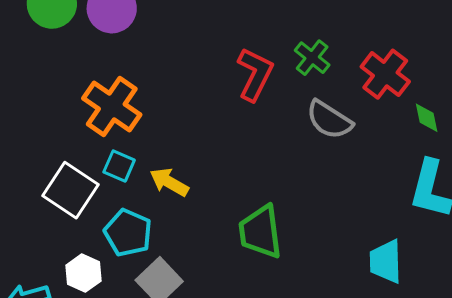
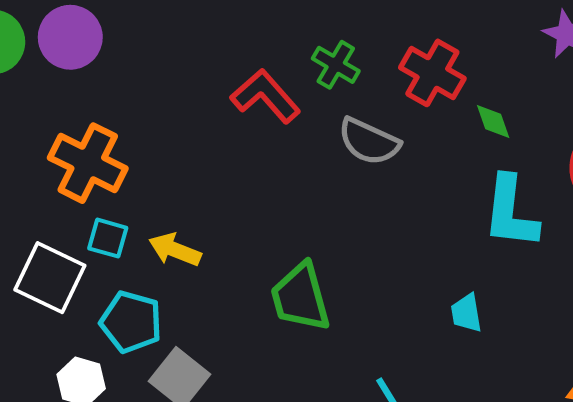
red L-shape: (255, 74) -> (266, 96), turned -60
cyan trapezoid: (386, 262) -> (466, 313), size x0.7

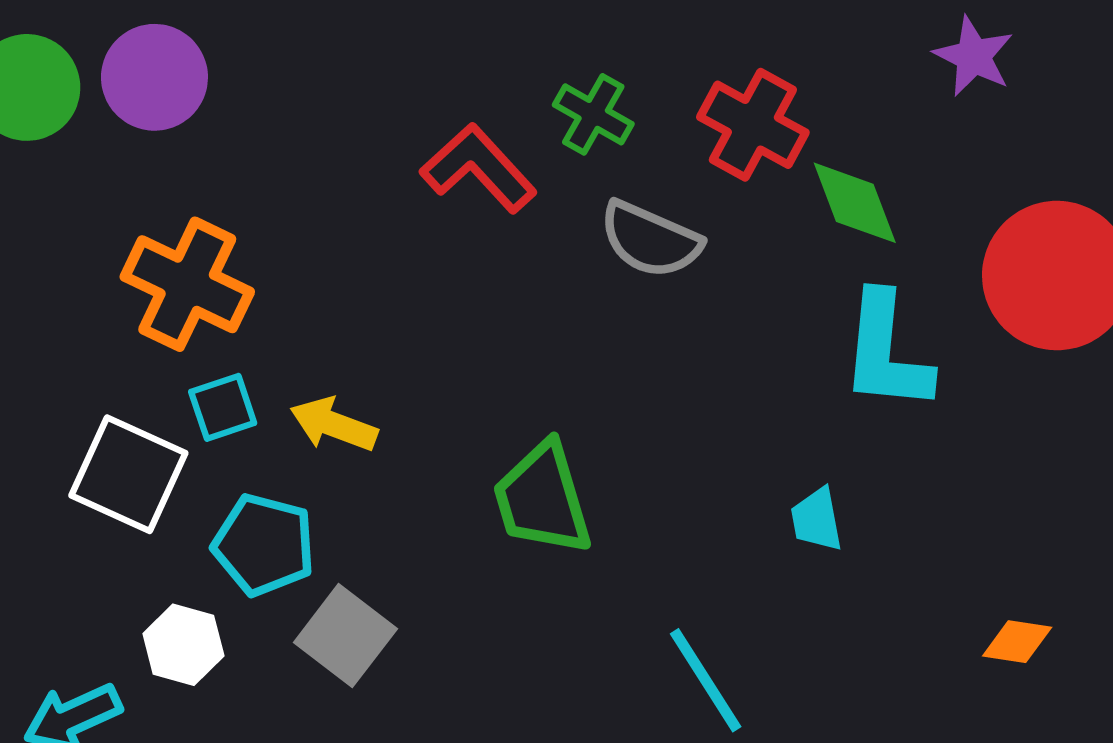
green diamond: (493, 121) -> (855, 203), size x1.5
cyan square: (108, 238) -> (223, 407), turned -33

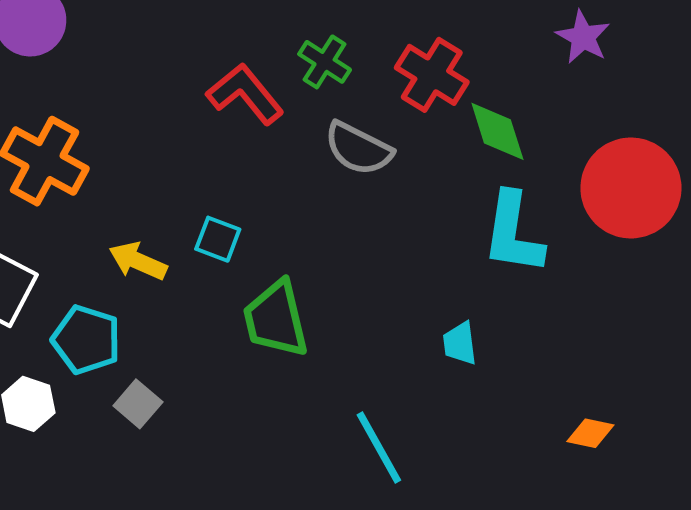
cyan square: (223, 407) -> (218, 239), moved, turned 36
gray square: (345, 636) -> (138, 404), size x0.7

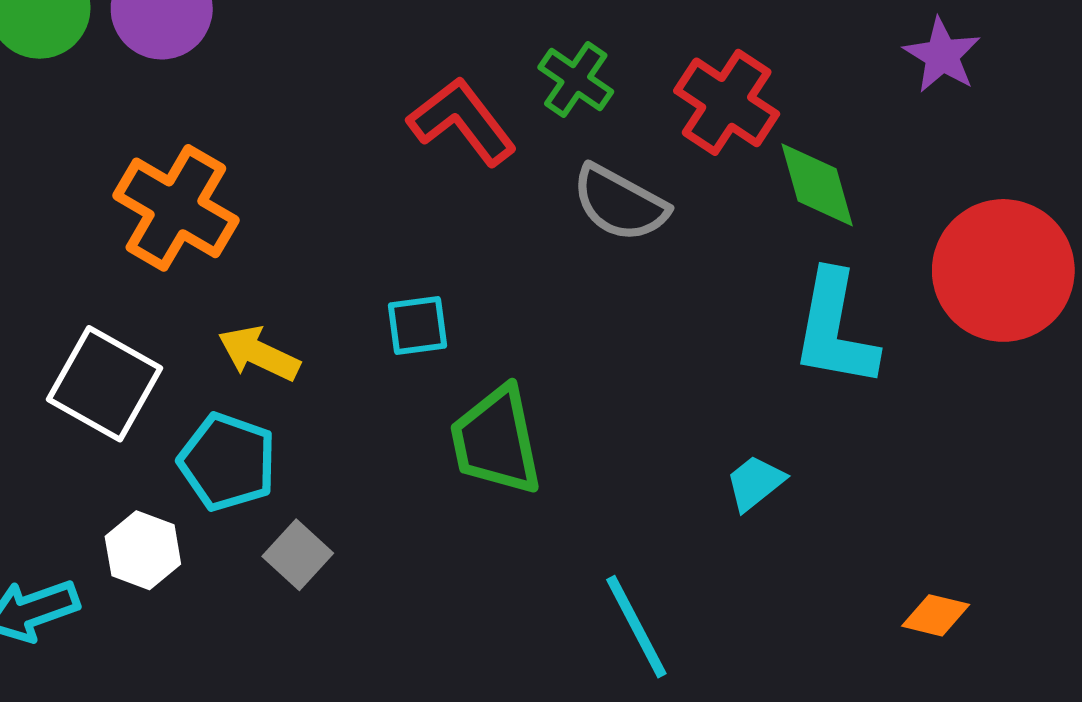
cyan square: (218, 239) -> (417, 325), turned -30
yellow arrow: (138, 261) -> (259, 354), moved
cyan trapezoid: (460, 343) -> (755, 483), turned 57

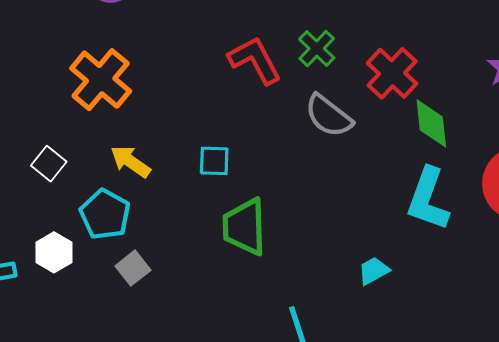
white square: (104, 384) -> (49, 164), size x0.6

